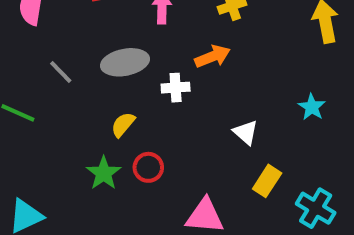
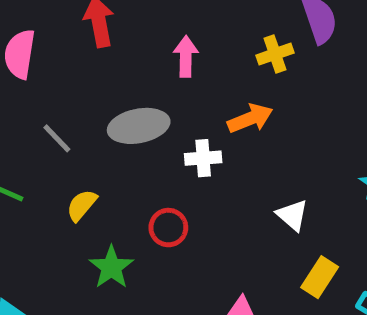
yellow semicircle: (123, 125) -> (82, 205), moved
red circle: (148, 167) -> (168, 228), moved

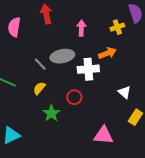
gray line: (57, 138) -> (40, 64), moved
white cross: (203, 158) -> (88, 69), size x1.5

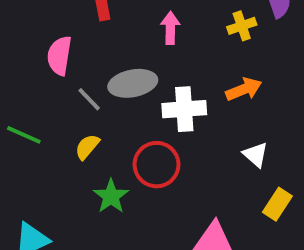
pink semicircle: (14, 27) -> (59, 56), moved
orange arrow: (107, 53) -> (244, 89), moved
red circle: (74, 97) -> (157, 165), size x1.5

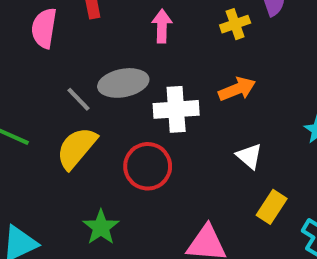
pink semicircle: (59, 56) -> (44, 28), moved
yellow semicircle: (87, 147) -> (77, 148), size x1.6
green star: (111, 196) -> (101, 227), moved

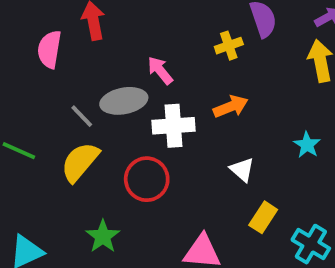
pink arrow: (162, 26) -> (160, 70), moved, turned -40

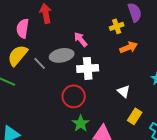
orange arrow: (231, 107) -> (129, 47), moved
yellow semicircle: (80, 162) -> (18, 55), moved
green star: (103, 236) -> (81, 123), moved

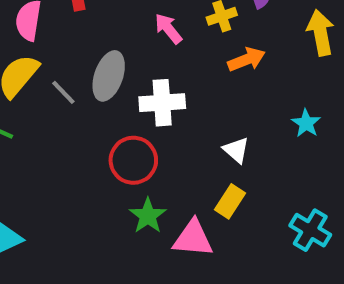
pink arrow: (81, 39) -> (168, 29), moved
gray ellipse: (62, 55) -> (109, 76), turned -60
yellow rectangle: (135, 116) -> (230, 201), moved

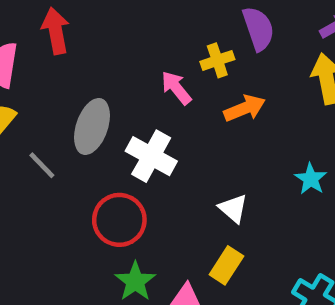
pink arrow: (168, 29) -> (176, 88), moved
gray line: (63, 92) -> (42, 165), moved
white cross: (162, 103) -> (151, 156), turned 33

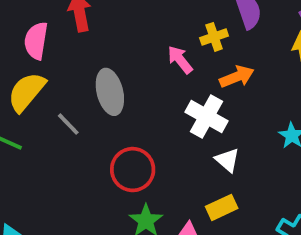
gray ellipse: (92, 126) -> (110, 92), turned -33
white cross: (151, 156) -> (207, 116), moved
yellow rectangle: (226, 265) -> (222, 207), turned 32

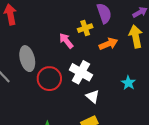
orange arrow: (237, 77) -> (108, 44), moved
red circle: (133, 170) -> (49, 79), moved

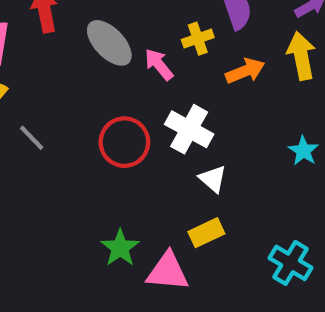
gray ellipse: (27, 59) -> (109, 43), moved, turned -30
cyan star: (128, 83) -> (303, 151), moved

